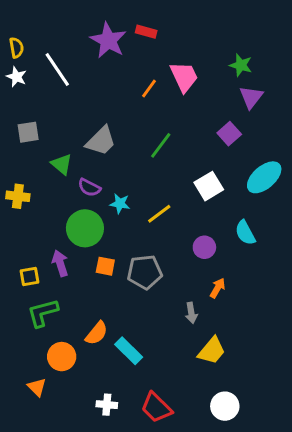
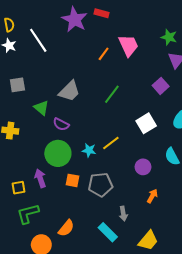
cyan star: (120, 204) -> (89, 150), moved
gray arrow: (191, 313) -> (123, 214), moved
cyan rectangle: (129, 351) -> (108, 232), moved

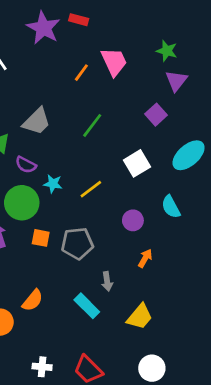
cyan star: (89, 150) -> (53, 184), moved

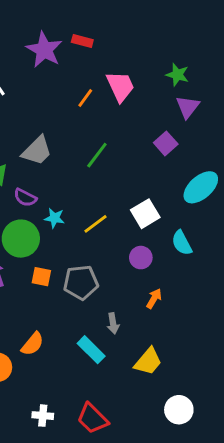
white square: (137, 163) -> (145, 214), moved
white circle: (152, 368) -> (179, 410), moved

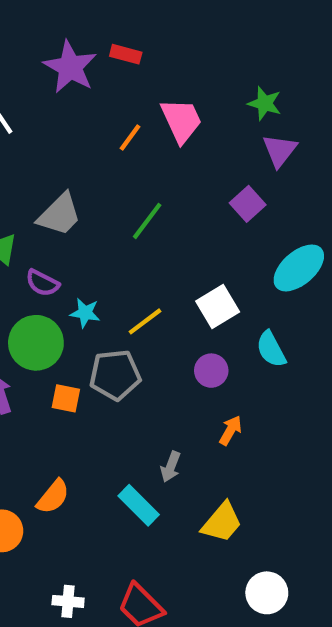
gray pentagon: (81, 282) -> (115, 375), moved
gray arrow: (113, 323) -> (171, 467), turned 30

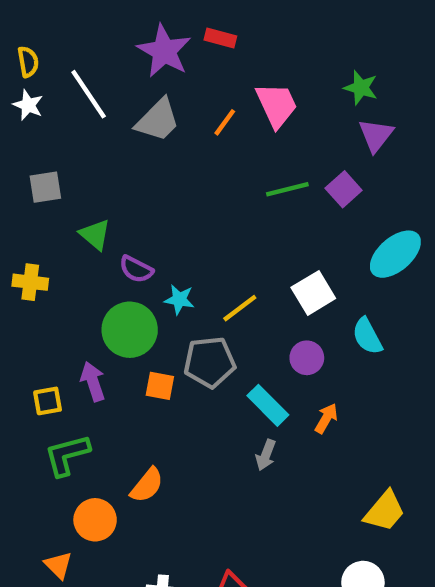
gray trapezoid: (59, 215) -> (158, 120), moved
green line: (147, 221) -> (287, 189), moved, turned 39
cyan rectangle: (139, 505) -> (268, 405), moved
yellow trapezoid: (222, 522) -> (385, 511), moved

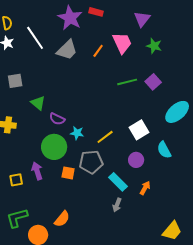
green star: (361, 88) -> (154, 46), moved
purple triangle: (376, 135) -> (142, 19), moved
green L-shape: (67, 455) -> (17, 218), moved

